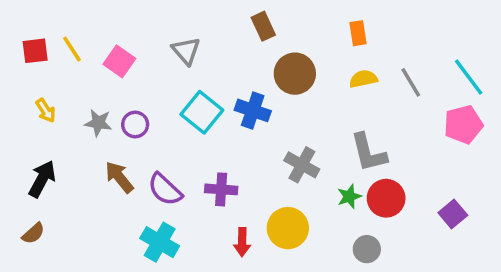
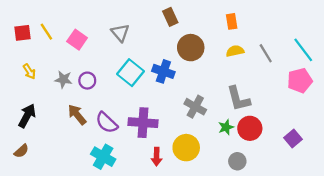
purple cross: (221, 189) -> (143, 123), size x1.4

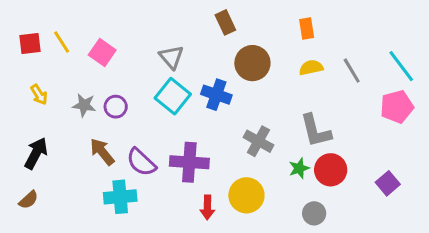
gray triangle: (120, 33) -> (171, 57), moved
cyan cross: (103, 157) -> (120, 197), moved, turned -35

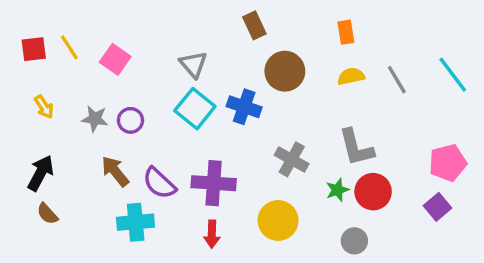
pink pentagon: (397, 107) -> (448, 163), moved
brown semicircle: (28, 200) -> (47, 214), moved, turned 90
red arrow: (207, 207) -> (212, 234), moved

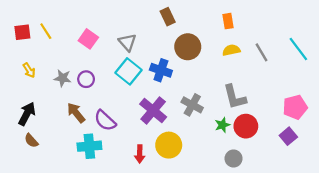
pink square: (115, 59) -> (88, 39), moved
purple cross: (214, 183) -> (153, 110), moved, turned 36
yellow circle: (278, 220) -> (169, 145), moved

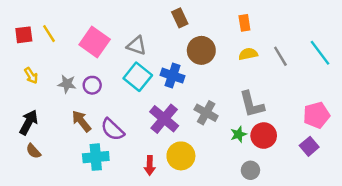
pink square: (88, 39) -> (95, 42), size x1.4
gray triangle: (127, 42) -> (137, 46), turned -30

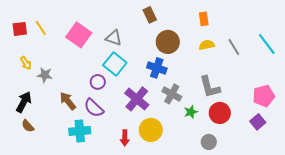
blue cross: (173, 76) -> (157, 68), moved
gray star: (67, 84) -> (45, 75), moved
purple circle: (92, 85) -> (98, 82), moved
green star: (238, 134) -> (191, 112), moved

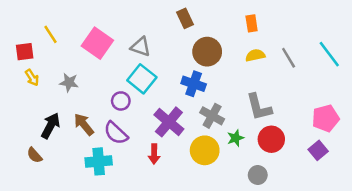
red square: (20, 29) -> (25, 52), moved
gray star: (45, 75) -> (69, 82), moved
black arrow: (24, 102) -> (51, 126), moved
yellow circle: (151, 130) -> (205, 150), moved
red arrow: (125, 138) -> (154, 154), moved

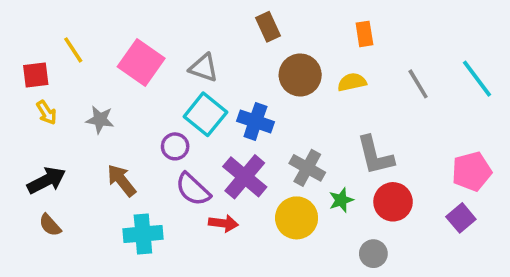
yellow semicircle: (255, 55) -> (352, 82), moved
blue cross: (194, 84) -> (255, 121), moved
black arrow: (51, 126) -> (46, 180), moved, turned 35
purple semicircle: (116, 133) -> (193, 189), moved
red arrow: (154, 154) -> (223, 223), turned -84

